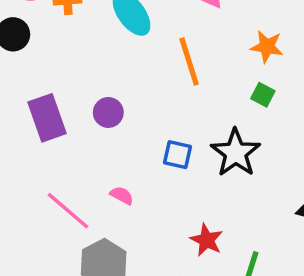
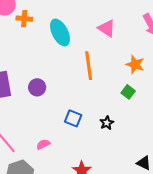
black star: (236, 153) -> (107, 123), size x0.5
pink semicircle: (122, 195) -> (43, 144), moved, turned -64

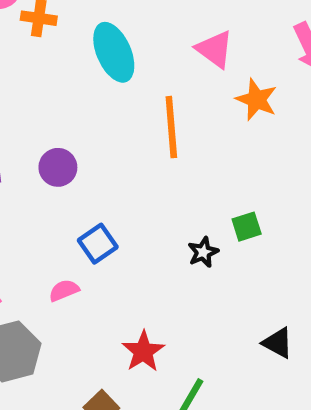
orange star: (135, 64) -> (256, 100), moved
green square: (128, 92) -> (247, 227), moved, turned 32
blue square: (73, 118) -> (98, 244), moved, turned 30

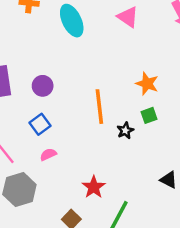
orange star: (256, 100) -> (147, 84), moved
orange line: (171, 127) -> (99, 107), moved
blue square: (98, 244) -> (40, 124), moved

